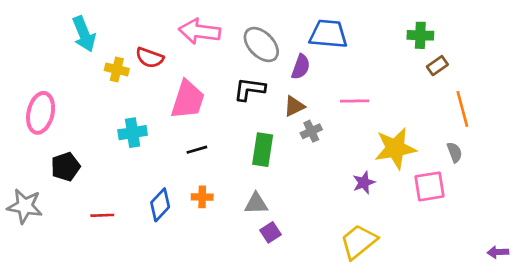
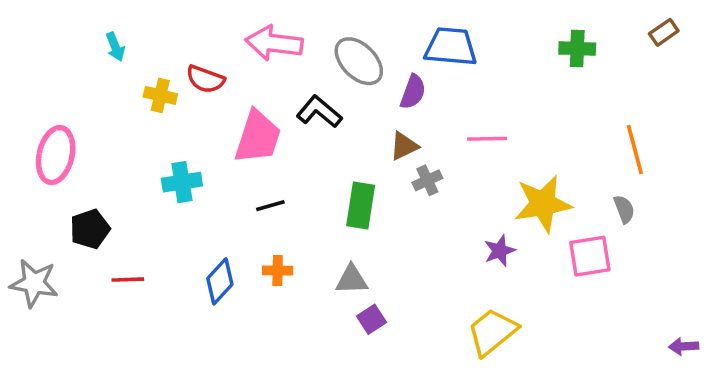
cyan arrow: (84, 34) -> (115, 47), size x0.6
brown rectangle: (437, 66) -> (664, 32), moved
black L-shape: (249, 89) -> (319, 112), moved, turned 32
red line: (102, 215) -> (128, 280), moved

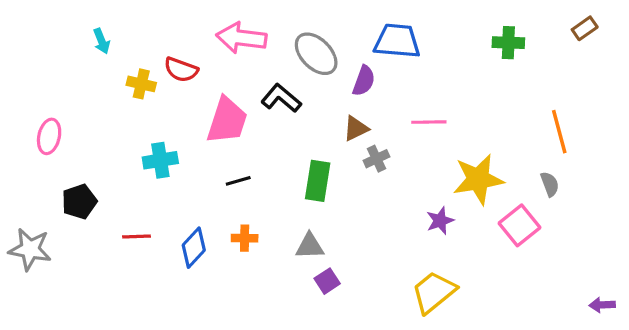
pink ellipse: (56, 155) -> (49, 136), size x0.7
pink square: (590, 256) -> (520, 225), turned -30
red line: (128, 280) -> (136, 237), moved

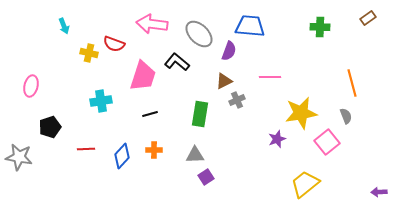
yellow trapezoid: (434, 292) -> (305, 184), moved

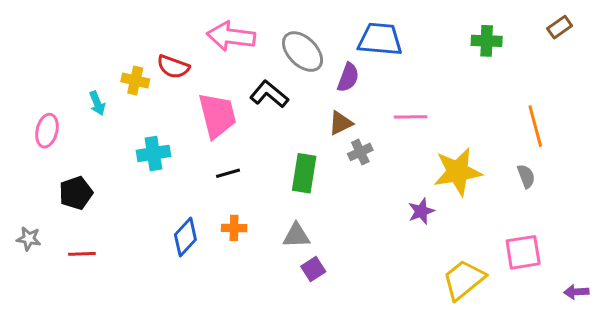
cyan arrow: (64, 26) -> (97, 103), moved
pink trapezoid: (143, 76) -> (217, 115), turned -32
pink square: (327, 142) -> (523, 252), moved, turned 30
red line: (86, 149) -> (82, 254), moved
gray star: (19, 157) -> (29, 239), size x0.6

